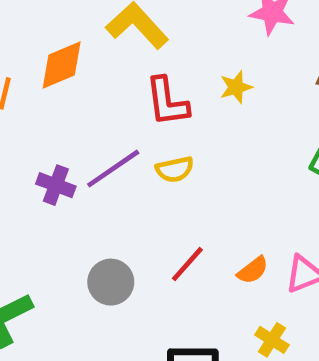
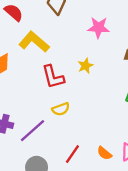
purple line: (113, 169) -> (32, 131), moved
orange semicircle: (253, 270) -> (104, 153), turned 84

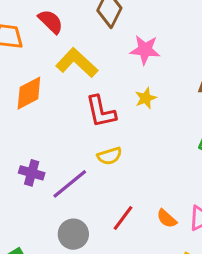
pink star: (99, 28) -> (145, 50), moved

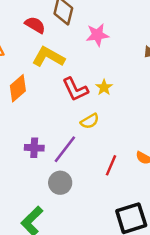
red semicircle: (51, 22) -> (35, 25), moved
yellow star: (146, 98) -> (104, 87), moved
gray circle: (73, 234) -> (60, 183), moved

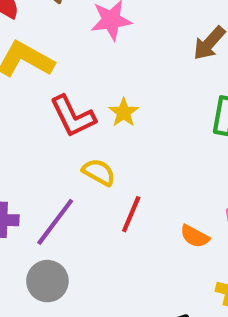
yellow semicircle: (90, 121) -> (99, 172), turned -120
red line: (111, 165) -> (131, 214), moved

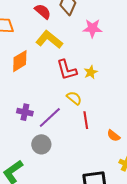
red line: (131, 214) -> (86, 120), turned -42

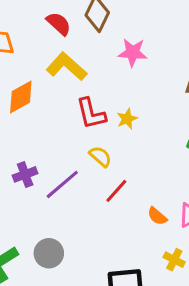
purple cross: (25, 112) -> (25, 174), turned -35
red line: (86, 120) -> (116, 191), turned 48
gray circle: (41, 144) -> (49, 253), moved

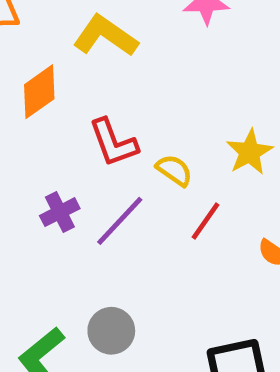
red L-shape: (91, 113) -> (113, 143), moved
yellow star: (127, 119) -> (250, 152), moved, size x1.4

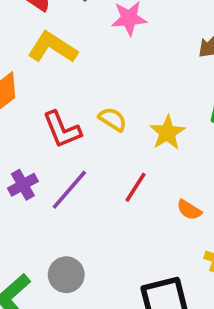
yellow semicircle: (174, 170) -> (113, 119), moved

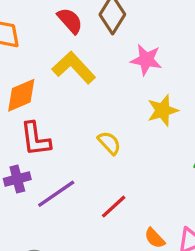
red L-shape: (62, 130) -> (35, 139), moved
yellow star: (167, 133) -> (163, 110), moved

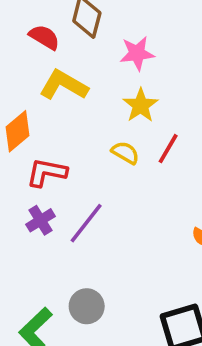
yellow star: (163, 110) -> (141, 105), moved
red L-shape: (35, 139) -> (47, 172), turned 126
red line: (114, 207) -> (168, 149), moved

